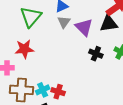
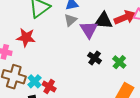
black triangle: (109, 23) -> (104, 21), moved
cyan cross: (43, 90) -> (34, 81), turned -32

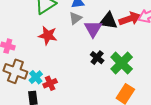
red star: (26, 38) -> (48, 35), moved
green cross: (119, 62) -> (122, 63), size x1.6
red cross: (49, 87) -> (50, 83), turned 32

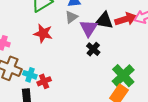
black cross: (97, 58) -> (93, 49), moved
green cross: (122, 63) -> (123, 76), moved
cyan cross: (36, 77) -> (30, 75), turned -32

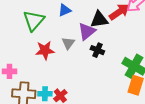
gray triangle: (71, 17) -> (68, 43), moved
purple triangle: (89, 28) -> (87, 31), turned 36

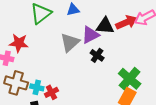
gray triangle: (68, 43) -> (70, 43), size x1.5
red star: (45, 50) -> (19, 43), moved

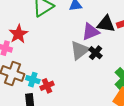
red star: (19, 43) -> (18, 34), turned 30
gray triangle: (70, 43) -> (80, 50), moved

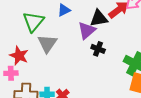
gray triangle: (80, 50) -> (47, 44), moved

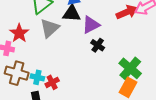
black triangle: (99, 18) -> (72, 14), moved

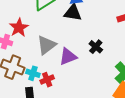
purple triangle: (91, 25) -> (68, 56), moved
gray triangle: (50, 28) -> (46, 45), moved

